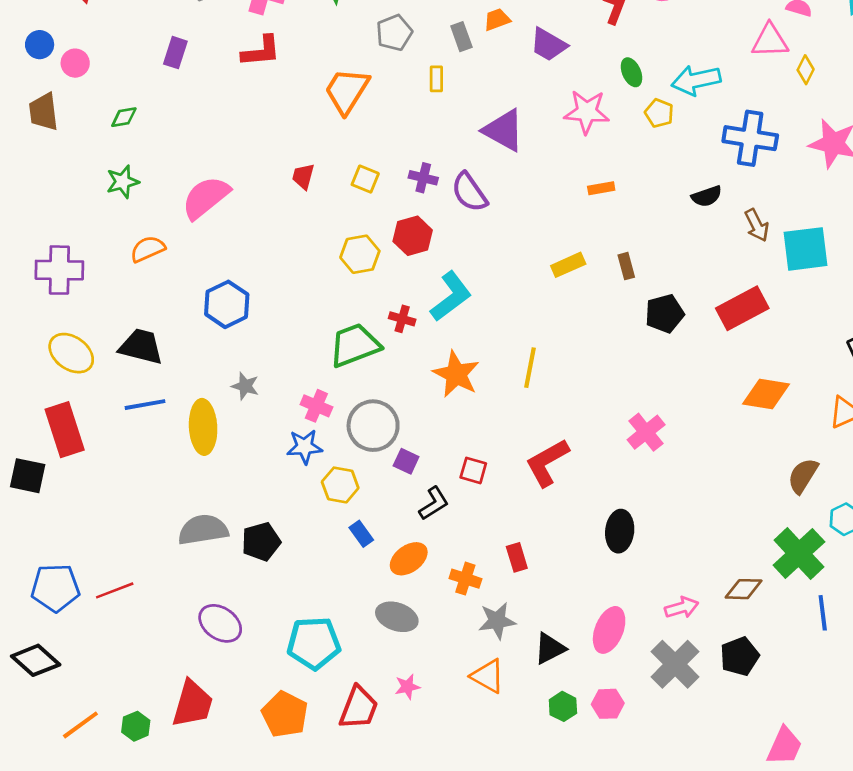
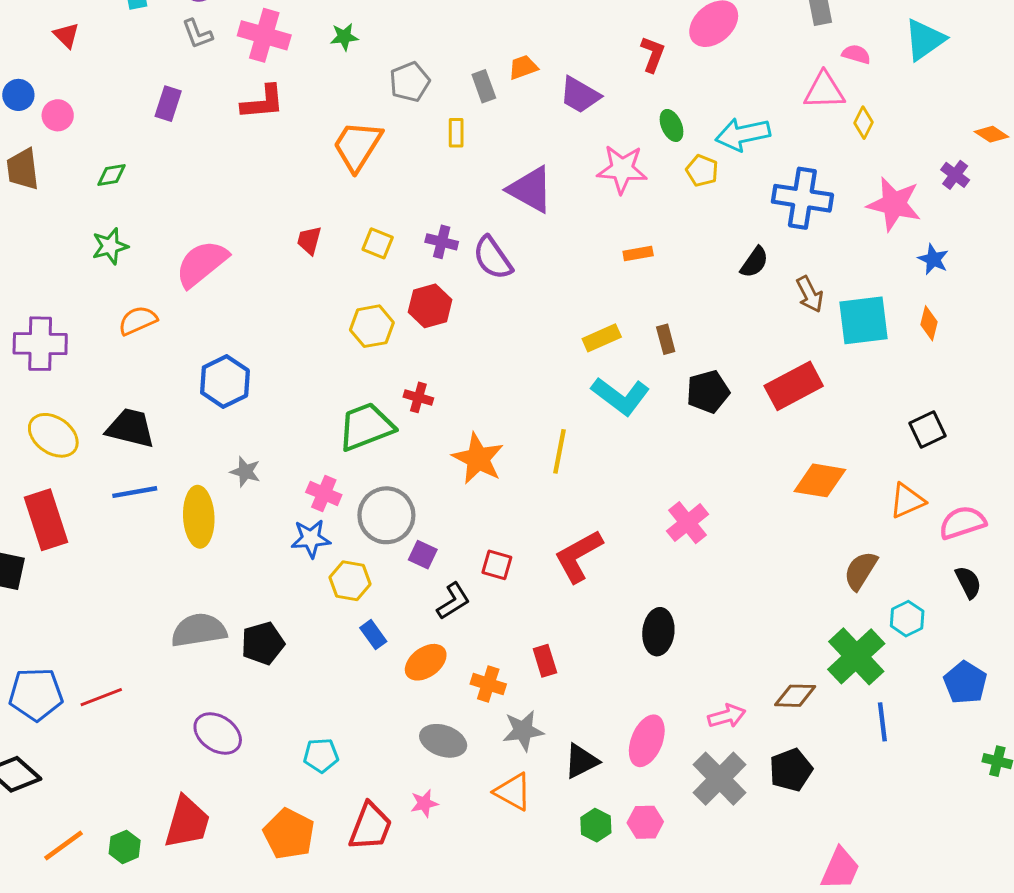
black semicircle: (707, 196) -> (754, 262), turned -36
cyan L-shape: (451, 296) -> (621, 396), moved, turned 74
gray ellipse: (397, 617) -> (443, 741), moved
cyan pentagon: (314, 643) -> (321, 755), size x0.6

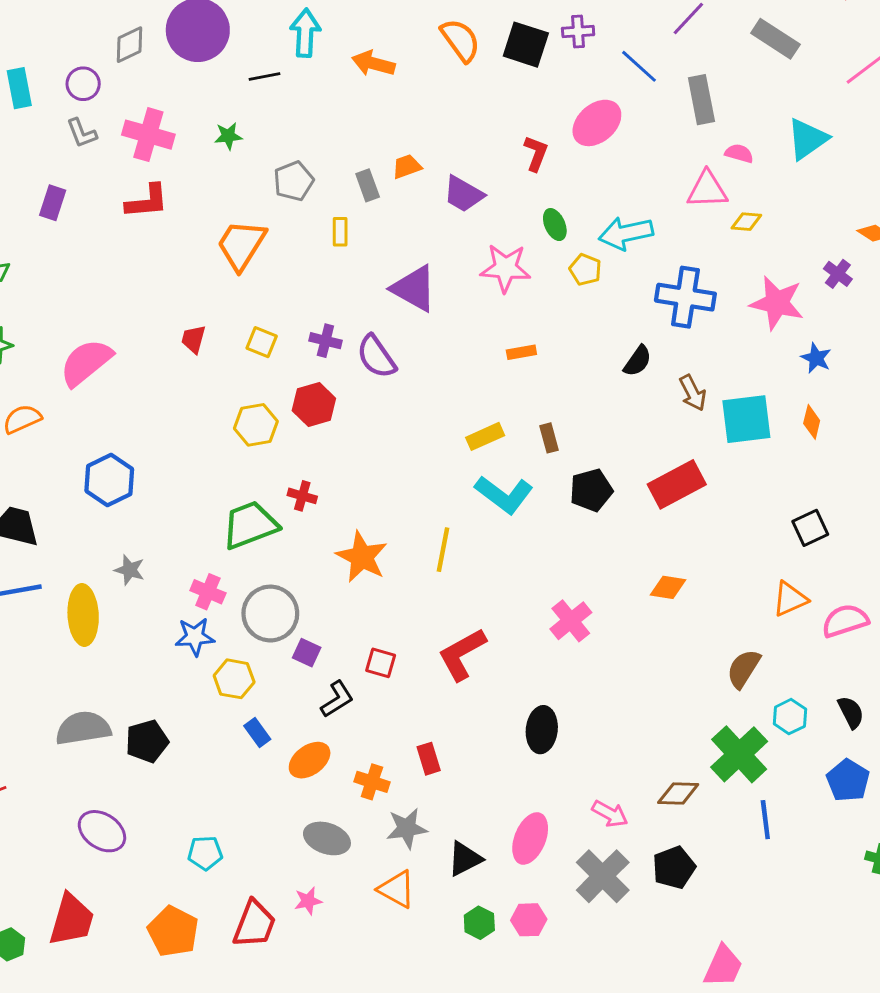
yellow diamond: (864, 123) -> (746, 222), turned 68
orange diamond: (820, 480) -> (668, 587), moved, size x0.7
black semicircle: (968, 582) -> (851, 712), moved
pink arrow: (727, 716) -> (610, 814), turned 45

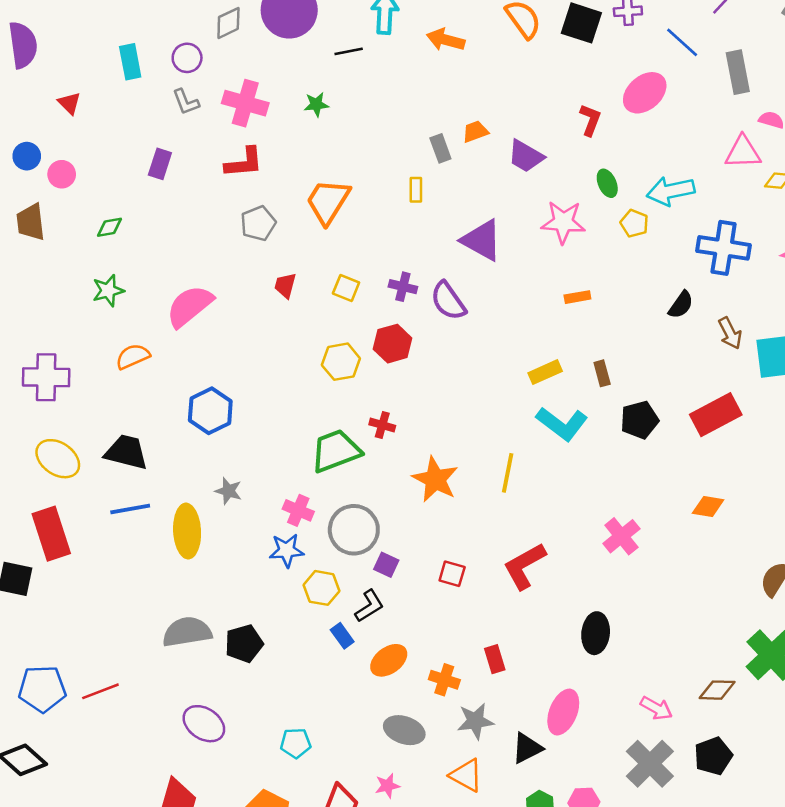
gray pentagon: (294, 181) -> (258, 223), moved
black L-shape: (337, 699) -> (369, 606), moved
pink ellipse: (530, 838) -> (563, 712), moved

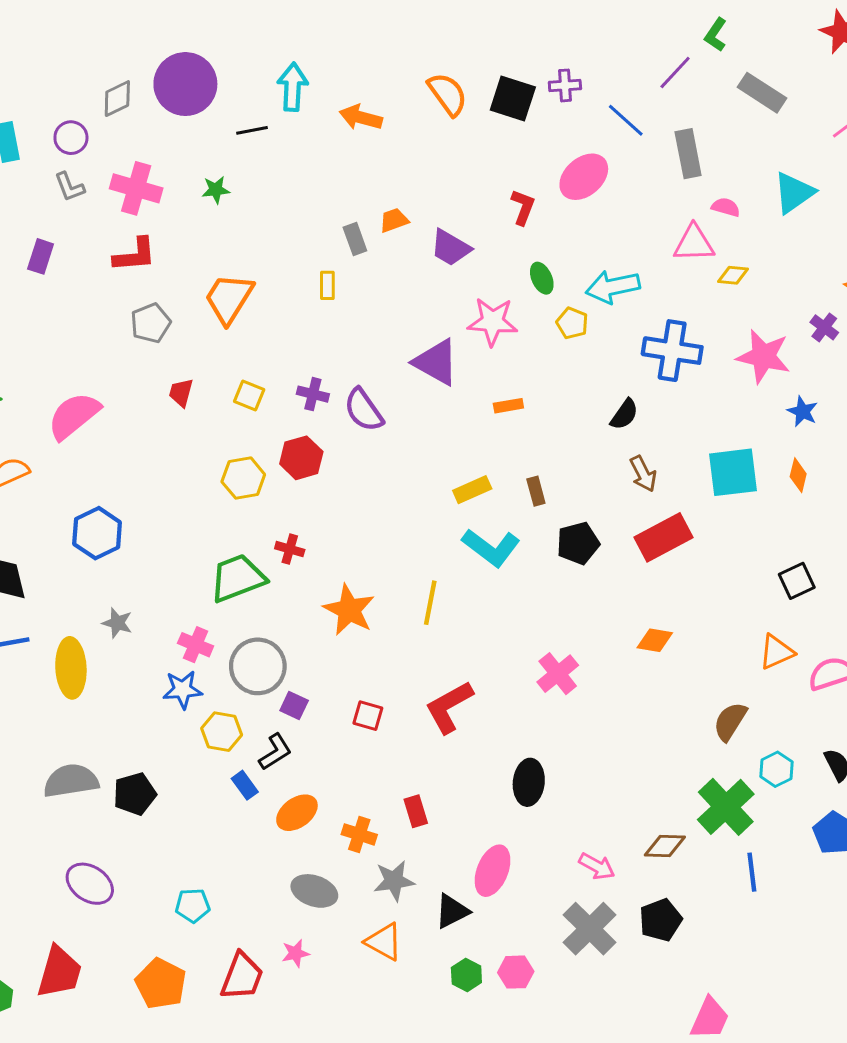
purple triangle: (482, 240) -> (436, 362), moved
brown arrow: (730, 333) -> (643, 474), moved

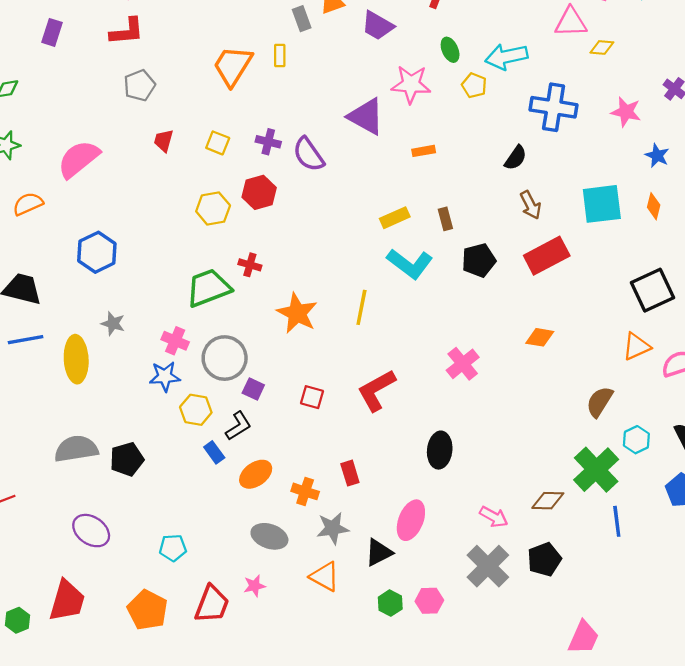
orange trapezoid: (229, 298) -> (233, 66), moved
pink star: (763, 356) -> (626, 112), size x0.7
black square: (797, 581) -> (652, 290), size x1.5

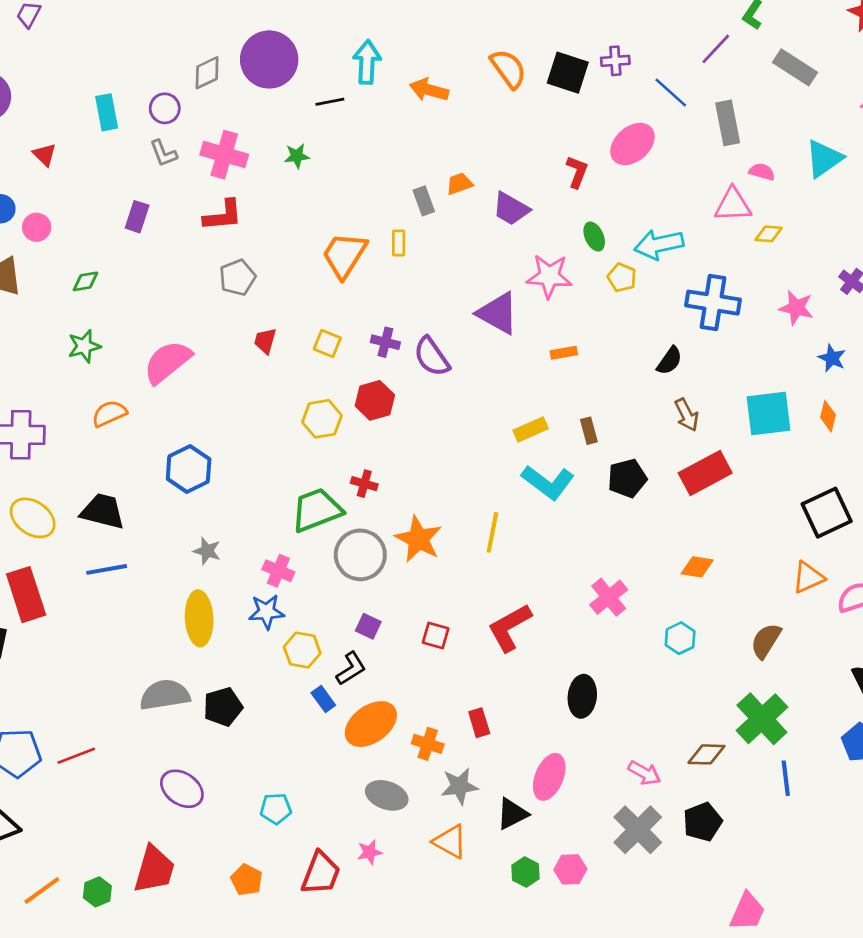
gray circle: (225, 358) -> (360, 555), moved
yellow ellipse: (76, 359) -> (199, 618), moved
cyan hexagon: (636, 440) -> (680, 638), moved
orange ellipse: (256, 474) -> (371, 724), size x1.4
orange pentagon: (148, 610) -> (247, 880), size x0.7

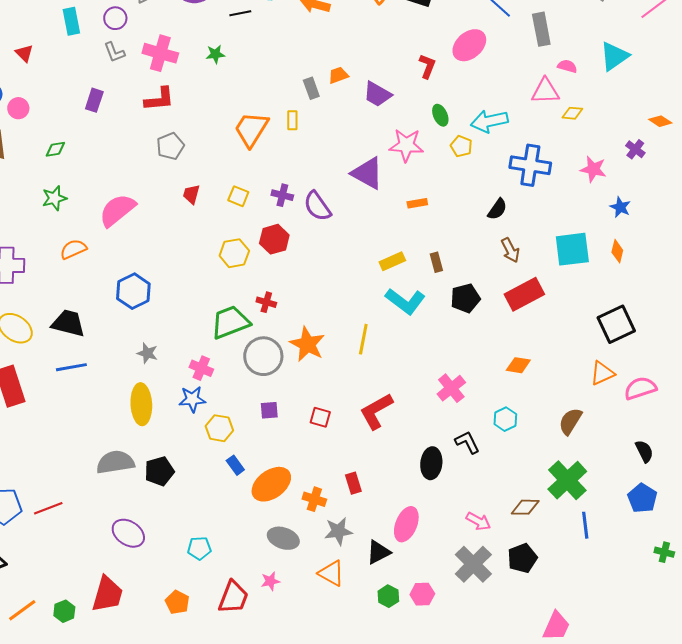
purple square: (368, 626) -> (269, 410), turned -30
black L-shape: (351, 669) -> (467, 442), moved, turned -84

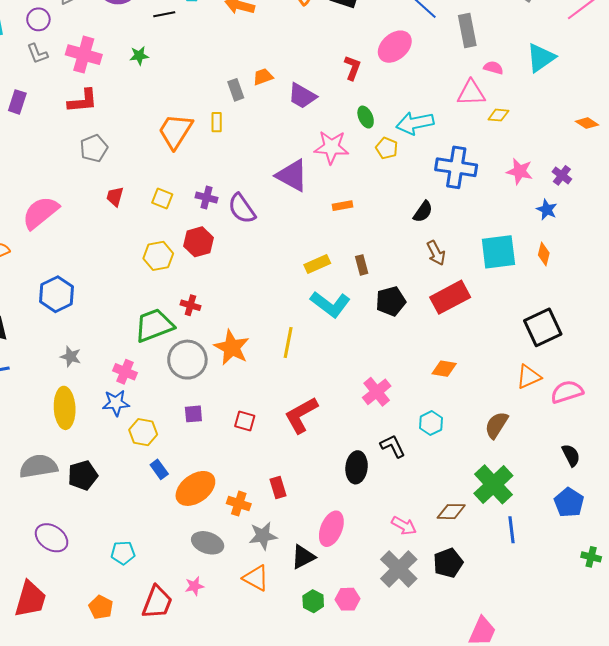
purple cross: (635, 149) -> (562, 175), moved

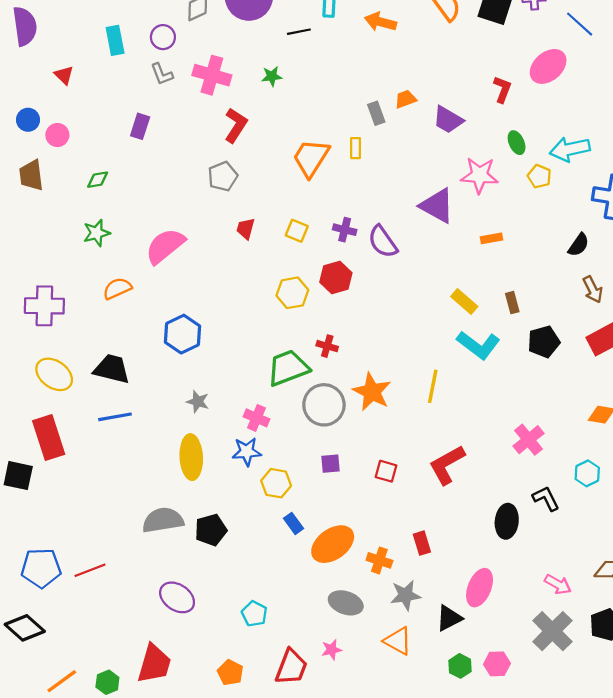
red L-shape: (83, 101) -> (236, 125), moved, turned -52
yellow rectangle: (317, 264) -> (464, 301), turned 65
cyan pentagon: (123, 553) -> (254, 614), turned 30

